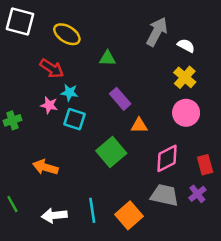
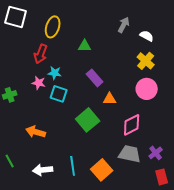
gray arrow: (157, 32) -> (124, 25), size x0.7
yellow ellipse: (67, 34) -> (53, 27), turned 75
red arrow: (52, 68) -> (41, 54), turned 78
red rectangle: (205, 165) -> (162, 177), moved

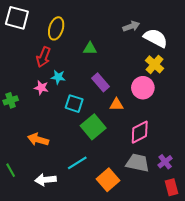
gray arrow: (124, 25) -> (131, 26), turned 42
white semicircle: (147, 36) -> (156, 38), size x1.6
pink circle: (147, 89) -> (143, 88), moved
cyan square: (59, 94) -> (74, 104), moved
cyan line: (73, 166) -> (77, 163), moved, turned 66

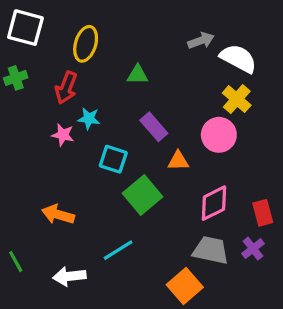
green cross: (11, 100) -> (16, 78), moved
orange square: (108, 180) -> (185, 286), moved
red rectangle: (171, 187) -> (263, 213), moved

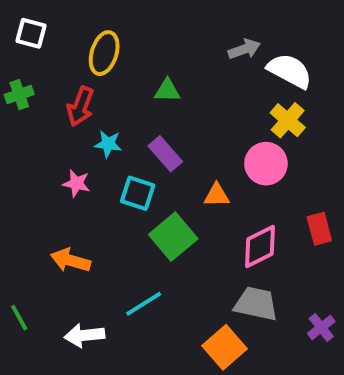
white square: (25, 28) -> (31, 33), size x0.7
purple rectangle: (154, 127) -> (165, 154), moved
pink star: (63, 135) -> (76, 183), moved
red rectangle: (263, 213) -> (319, 229), moved
purple cross: (253, 249) -> (321, 327), moved

